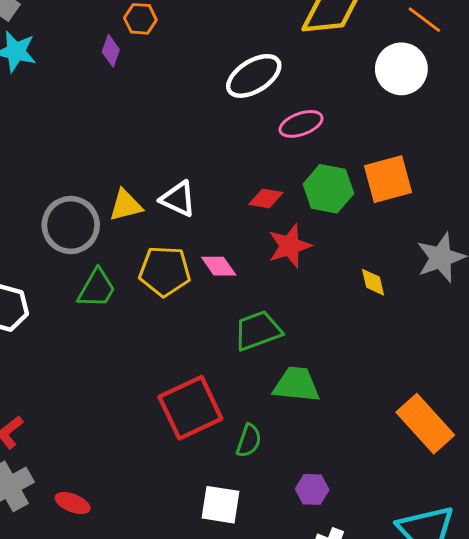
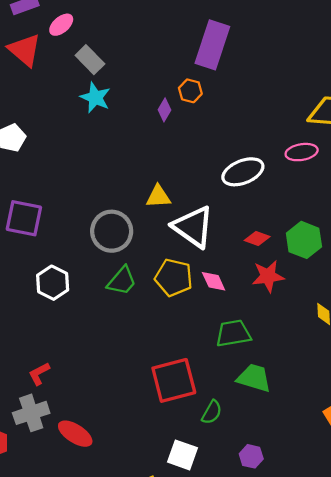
white ellipse: (254, 76) -> (243, 172), moved
pink ellipse: (301, 124) -> (302, 152), moved
white triangle: (178, 199) -> (193, 227), size x1.6
yellow triangle: (126, 205) -> (158, 197), moved
red ellipse: (73, 503) -> (75, 434), size x1.4

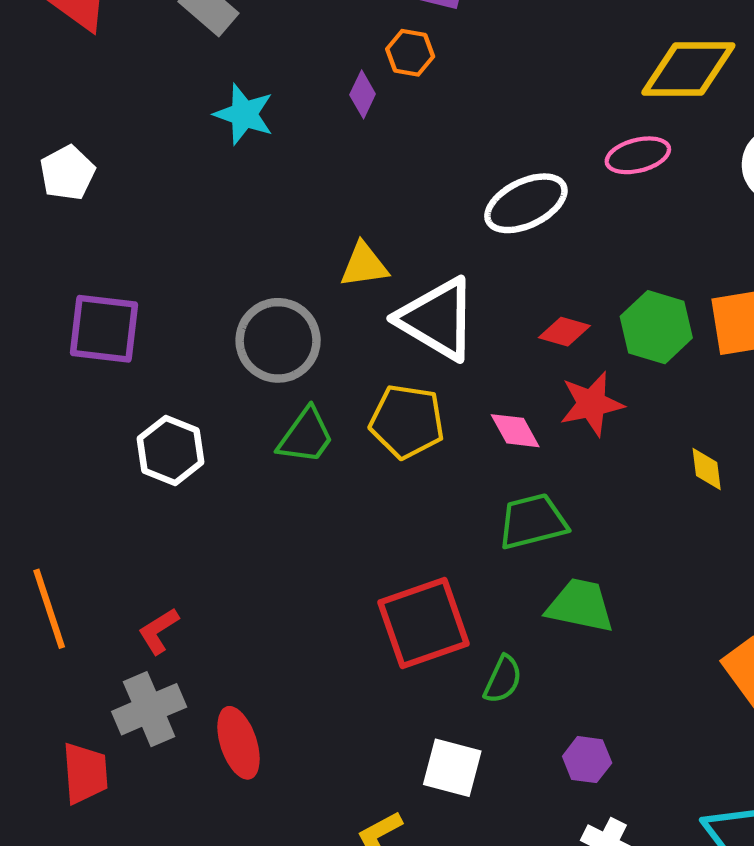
cyan star: (95, 98) -> (244, 114), moved
pink diamond: (214, 281) -> (515, 431), moved
red ellipse: (75, 434) -> (239, 743), turned 44

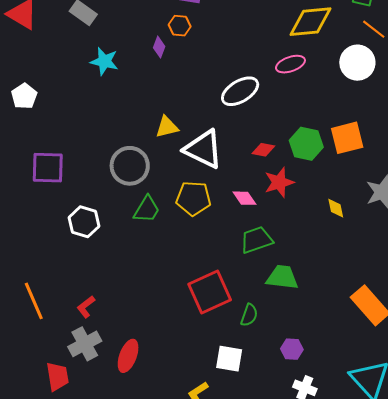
red ellipse: (239, 743) -> (128, 356), turned 44

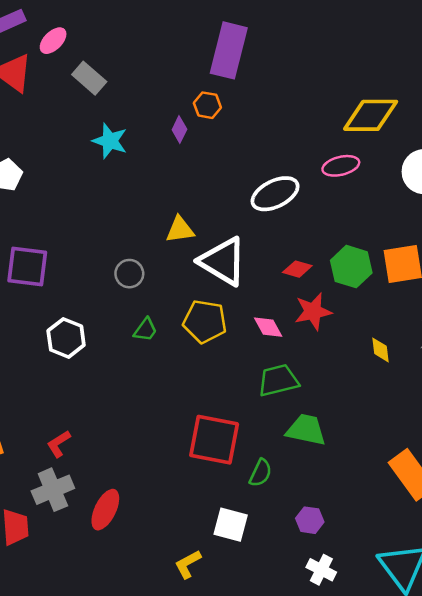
gray circle: (130, 166) -> (129, 274), size x0.6
green trapezoid: (147, 209) -> (145, 330), size x0.7
red square: (210, 292) -> (214, 440), turned 30

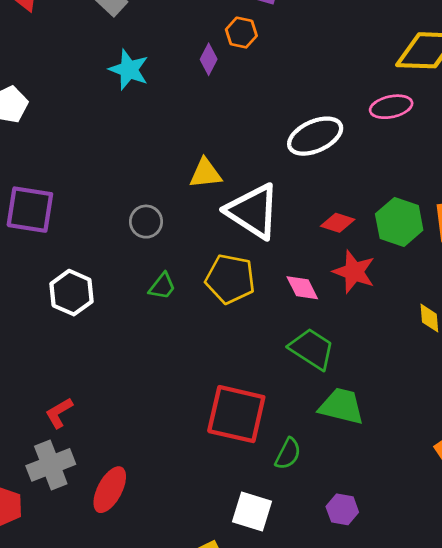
red star: (313, 311) -> (354, 272), turned 30
green trapezoid: (278, 380) -> (312, 349), turned 45

